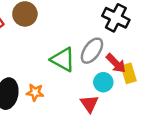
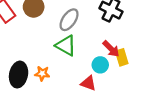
gray ellipse: (92, 51) -> (69, 20), moved
red triangle: (89, 104) -> (88, 83), turned -35

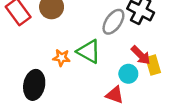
gray ellipse: (69, 20) -> (113, 22), moved
orange star: (42, 73) -> (61, 58), moved

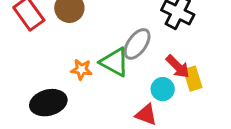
gray ellipse: (113, 22) -> (137, 44), moved
black ellipse: (34, 85) -> (48, 103), turned 64

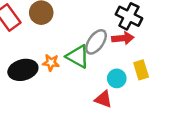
red arrow: (178, 67) -> (123, 38), moved, turned -50
black ellipse: (48, 103) -> (23, 70), moved

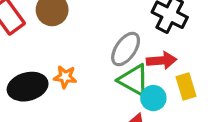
red arrow: (123, 38) -> (162, 60), moved
green triangle: (78, 56) -> (134, 80), moved

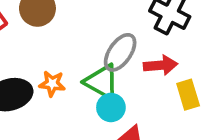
green triangle: (134, 80) -> (102, 82), moved
cyan circle: (153, 98) -> (111, 107), moved

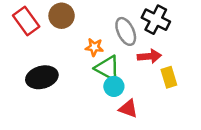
gray ellipse: (120, 52) -> (126, 31), moved, turned -60
orange star: (52, 84) -> (94, 47), moved

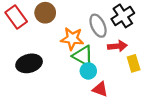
black cross: (156, 20) -> (123, 16), turned 30
orange star: (94, 47) -> (72, 39), size x1.5

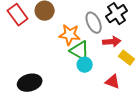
black ellipse: (29, 63) -> (30, 83), moved
yellow rectangle: (134, 63) -> (127, 58), turned -35
red triangle: (100, 89) -> (113, 82), moved

